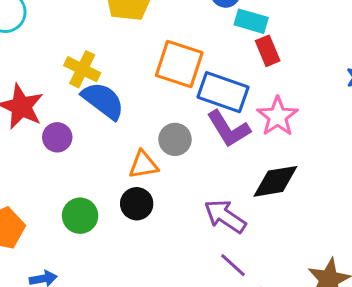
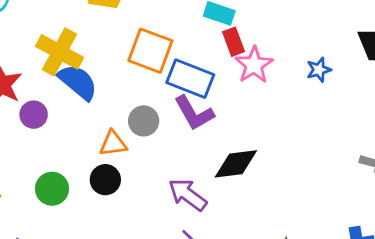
yellow cross: (82, 69) -> (59, 52), size x1.4
pink star: (278, 116) -> (254, 65), moved

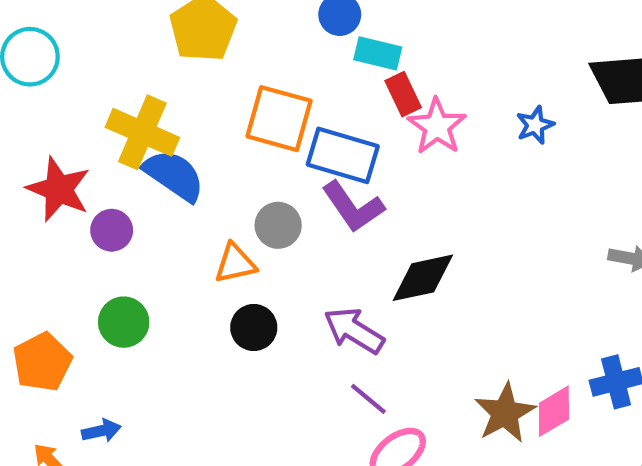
black circle: (105, 180) -> (254, 328), moved
green circle: (52, 189) -> (124, 322), moved

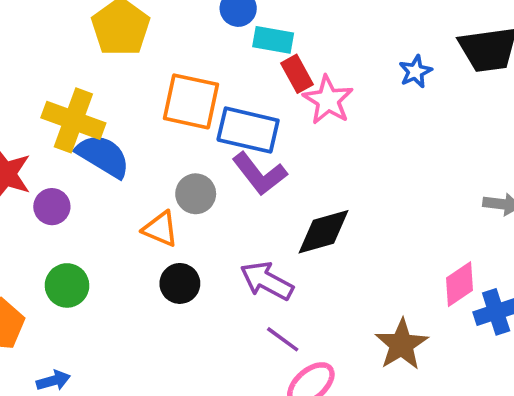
blue star: (535, 125) -> (415, 72), moved
orange triangle: (235, 263) -> (160, 229), turned 39
pink diamond: (554, 411) -> (460, 284), moved

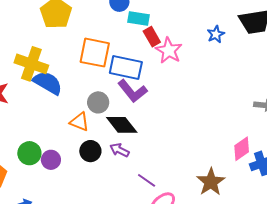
purple circle: (52, 207) -> (51, 160), moved
black diamond: (324, 232) -> (122, 125), moved, turned 68
purple arrow: (267, 281) -> (119, 150), moved, size x0.7

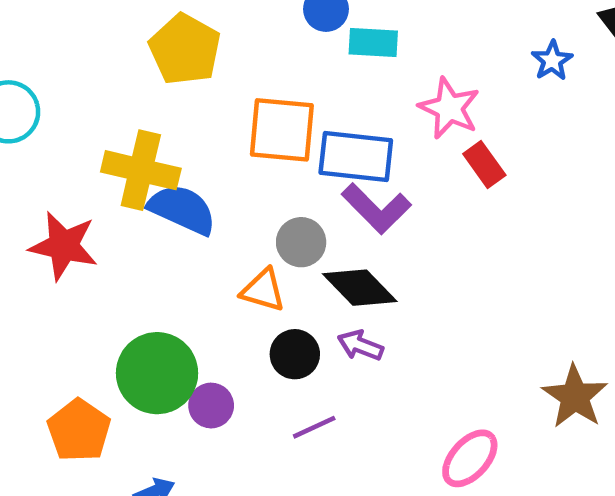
red rectangle: (152, 37) -> (484, 165), moved
green circle: (29, 153) -> (157, 373), size x1.5
purple circle: (51, 160) -> (211, 406), moved
purple line: (147, 180) -> (314, 427), moved, turned -54

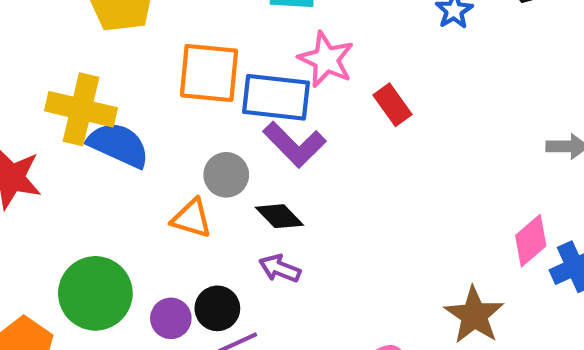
pink star: (449, 108) -> (326, 59), moved
black diamond: (360, 288) -> (279, 216), size x0.7
black circle: (295, 354) -> (217, 308), moved
purple circle: (211, 406) -> (171, 318), moved

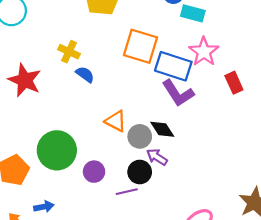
yellow cross: (81, 109) -> (69, 52), size x0.6
blue semicircle: (118, 145) -> (85, 74), size x0.6
gray circle: (226, 175) -> (140, 136), moved
black circle: (217, 308) -> (140, 172), moved

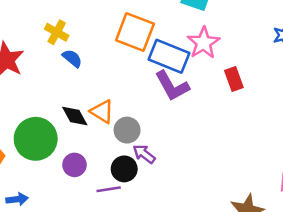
black diamond: (162, 129) -> (75, 116), moved

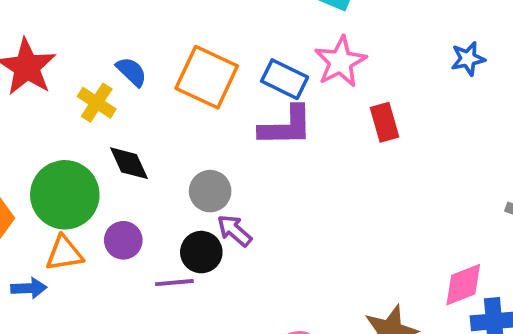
yellow cross: (57, 32) -> (97, 103), moved
orange square: (135, 32) -> (207, 77), moved
blue rectangle: (169, 56) -> (285, 79), size x0.7
purple L-shape: (172, 86) -> (286, 126), turned -66
orange triangle: (102, 112) -> (64, 253), moved, turned -45

